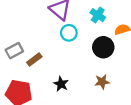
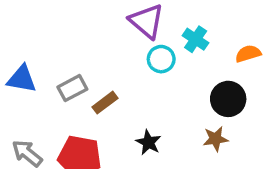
cyan cross: (98, 15) -> (196, 39), moved
black circle: (103, 47) -> (228, 99), moved

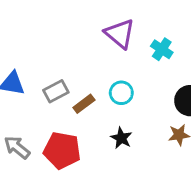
cyan circle: (161, 59) -> (121, 93), moved

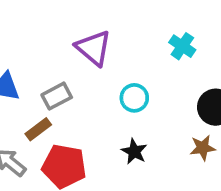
purple triangle: (120, 34) -> (94, 48), moved
brown rectangle: (84, 104) -> (38, 129), moved

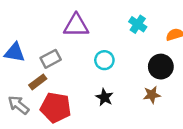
purple triangle: (94, 48) -> (76, 26), turned -40

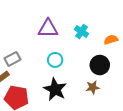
purple triangle: (76, 26) -> (48, 28), moved
black star: (104, 97) -> (55, 89), size x1.6

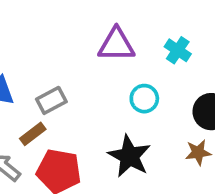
cyan circle: (55, 60) -> (144, 99), moved

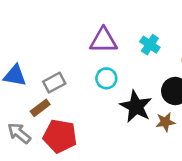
cyan circle: (144, 99) -> (106, 78), moved
black star: (129, 156) -> (136, 106), moved

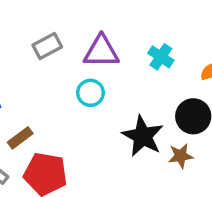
cyan circle: (106, 78) -> (91, 93), moved
gray rectangle: (54, 83) -> (47, 46), moved

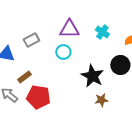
gray rectangle: (47, 46) -> (31, 40), moved
brown star: (181, 156) -> (101, 100), moved

